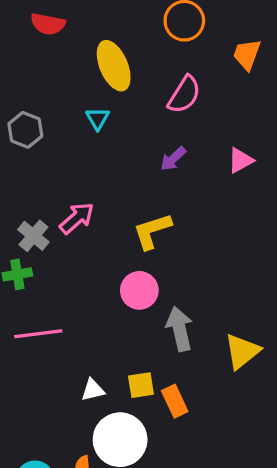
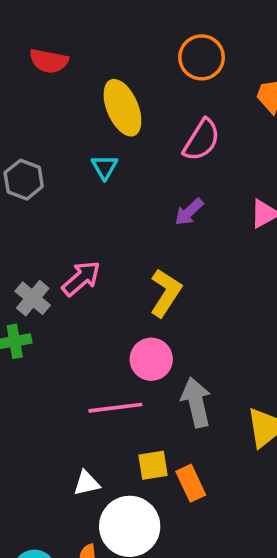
yellow L-shape: (152, 231) -> (166, 293), turned 141
pink line: (38, 334) -> (115, 408), moved
white triangle: (93, 390) -> (87, 483), moved

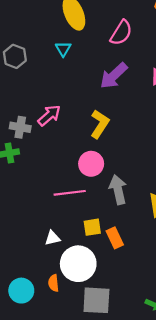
purple arrow: (189, 212) -> (114, 76), size x1.6
gray cross: (33, 298) -> (20, 127), turned -30

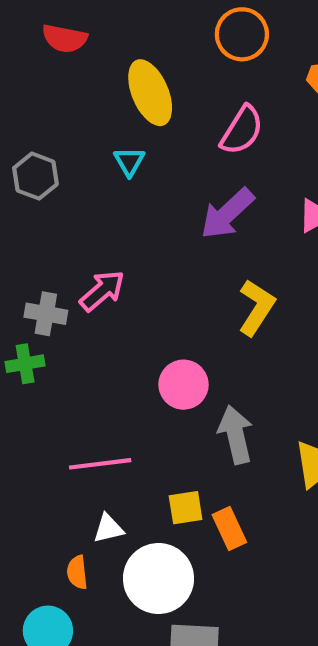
yellow L-shape: (100, 124) -> (256, 307), moved
pink line: (70, 193) -> (100, 464), moved
orange semicircle: (54, 283) -> (77, 572), moved

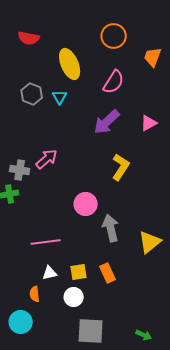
gray hexagon: (35, 176) -> (32, 94), moved
yellow square: (186, 508) -> (79, 272), moved
white circle: (158, 579) -> (74, 297), size x0.6

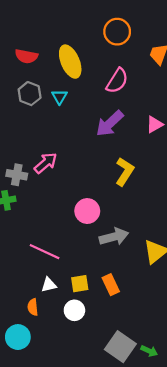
red semicircle: (29, 38) -> (26, 56), moved
gray arrow: (111, 228) -> (114, 237), turned 88
pink line: (46, 242) -> (45, 252), turned 32
gray square: (91, 331) -> (120, 347), moved, turned 32

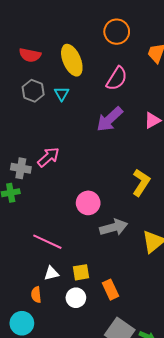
yellow L-shape: (125, 172) -> (141, 183), moved
orange rectangle: (111, 285) -> (111, 290), moved

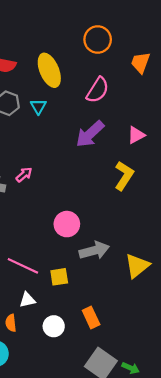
pink arrow: (48, 157) -> (24, 175), size x0.7
yellow L-shape: (141, 183) -> (124, 176), moved
yellow square: (81, 272) -> (59, 277), moved

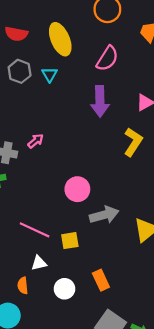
purple arrow: (90, 134) -> (100, 101), turned -48

